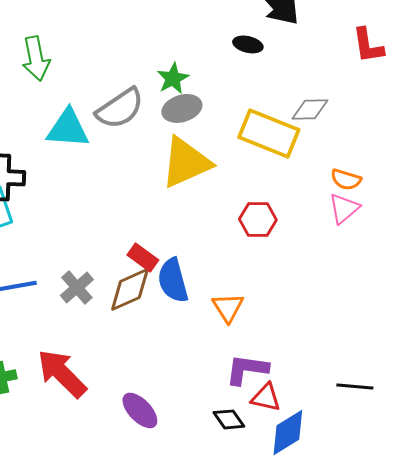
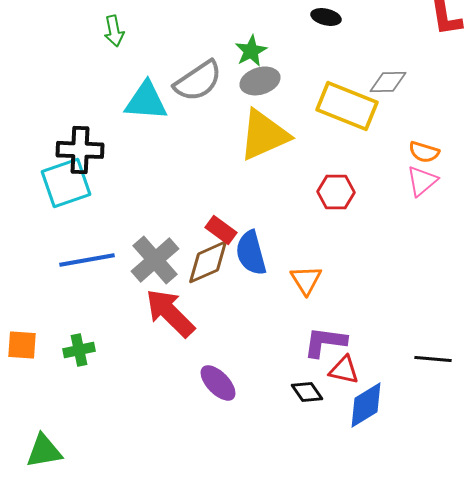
green arrow: (36, 58) -> (114, 31), size x0.7
gray cross: (77, 287) -> (155, 260), size x1.4
red arrow: (62, 373) -> (170, 313), moved

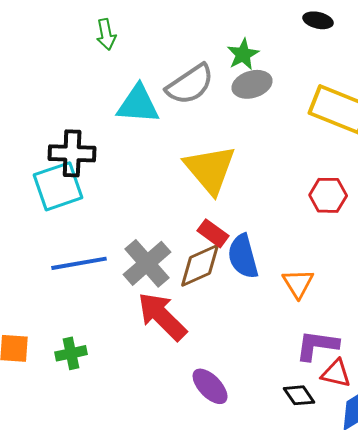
yellow triangle: (264, 135) -> (210, 169), moved, turned -46

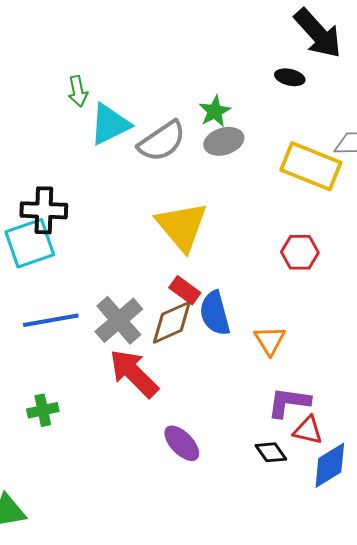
cyan triangle: (138, 104) -> (110, 124), moved, turned -30

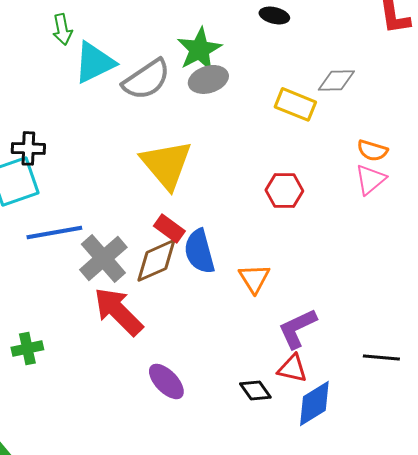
green star: (215, 111) -> (199, 49), size x1.4
yellow rectangle: (311, 166) -> (295, 104), size x0.7
black cross: (44, 210) -> (28, 148), size x0.7
blue line: (51, 320) -> (54, 232), moved
purple L-shape: (289, 402) -> (297, 328), moved, turned -33

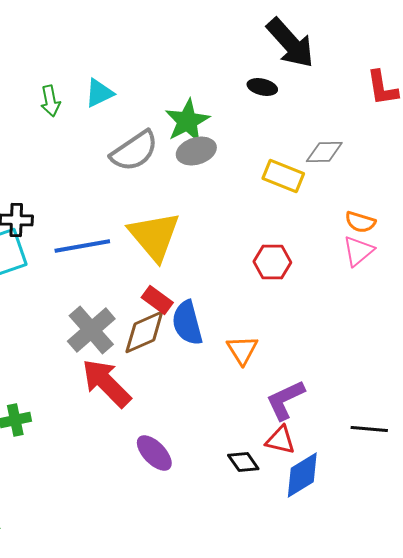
cyan triangle: (94, 62) -> (99, 93), moved, size x0.7
blue line: (54, 232) -> (82, 246), moved

